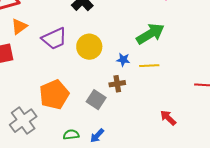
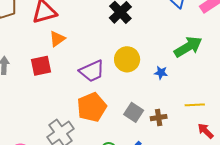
purple trapezoid: (54, 39) -> (92, 71), moved
yellow line: (149, 66) -> (195, 105), moved
brown cross: (117, 84) -> (159, 118), moved

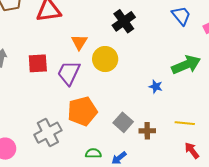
orange triangle: (57, 39) -> (79, 42), moved, turned -30
yellow circle: (127, 59) -> (105, 59), moved
purple trapezoid: (92, 71) -> (69, 73), moved, turned 132

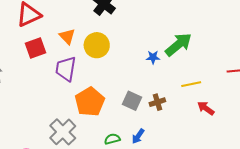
red square: (38, 63) -> (35, 48), moved
green arrow: (186, 65) -> (178, 45), moved

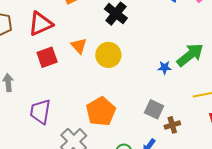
purple trapezoid: (66, 69) -> (40, 112), moved
gray square: (132, 101) -> (154, 109), moved
brown cross: (157, 102) -> (172, 125), moved

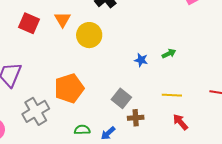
green arrow: (190, 55) -> (169, 54), size x0.5
red square: (47, 57) -> (29, 23), turned 30

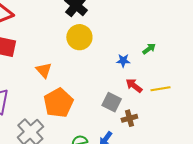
orange triangle: (63, 19) -> (44, 70), moved
yellow circle: (89, 35) -> (79, 37), moved
red arrow: (180, 122) -> (134, 86), moved

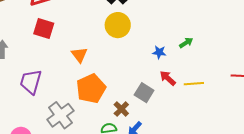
brown cross: (129, 118) -> (121, 109), moved, turned -35

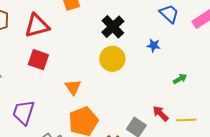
blue star: (159, 52) -> (154, 45), moved

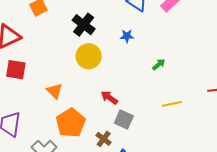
red arrow: (161, 114) -> (109, 98), moved

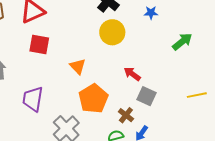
green arrow: (159, 64) -> (182, 42), size x1.5
yellow line: (172, 104) -> (197, 95), moved

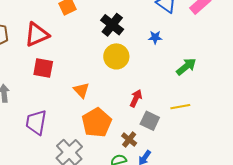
red arrow: (132, 74) -> (136, 98), turned 78
yellow line: (197, 95) -> (180, 107), moved

